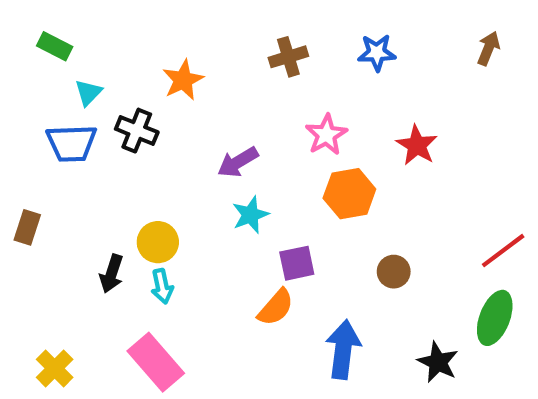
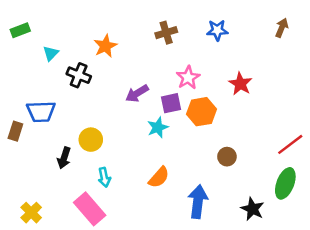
green rectangle: (55, 46) -> (20, 30), moved, turned -48
blue trapezoid: (71, 143) -> (41, 112), moved
cyan star: (250, 215) -> (158, 127), moved
purple square: (297, 263) -> (171, 103), moved
cyan arrow: (162, 286) -> (104, 177), moved

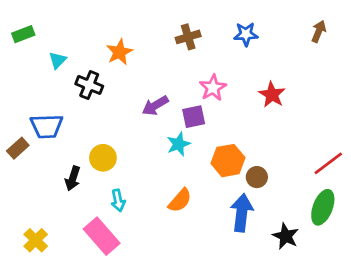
orange hexagon: (201, 112) -> (228, 161), moved
brown rectangle: (15, 131) -> (18, 148), turned 30
blue arrow: (198, 202) -> (242, 213), moved

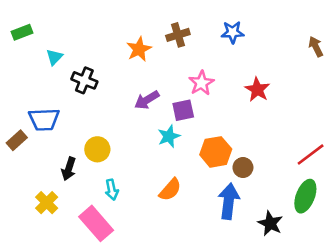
brown arrow: (319, 31) -> (316, 47), moved, turned -48
orange star: (119, 52) -> (139, 49), moved
yellow cross: (36, 240) -> (47, 203), moved

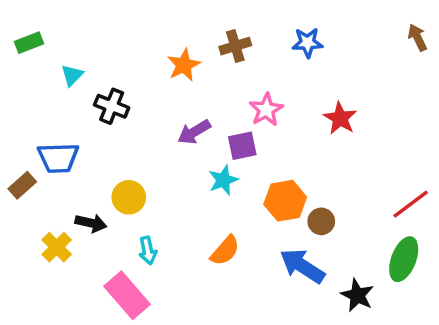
brown arrow: (316, 47) -> (417, 37), moved
black arrow: (69, 169) -> (91, 223), turned -95
blue arrow: (229, 201) -> (302, 266), turned -64
yellow cross: (47, 203) -> (57, 247), moved

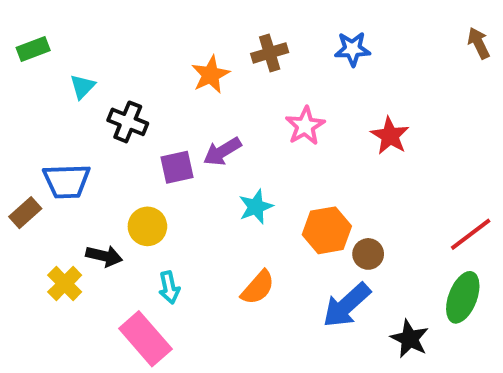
purple square: (242, 146) -> (177, 167), moved
blue arrow: (302, 266) -> (346, 305), turned -75

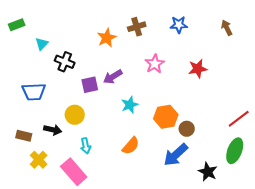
brown arrow: (479, 43) -> (227, 28), moved
red star: (390, 136) -> (198, 69), turned 30
brown rectangle: (25, 213) -> (24, 136), moved, turned 56
yellow cross: (65, 284) -> (39, 160), moved

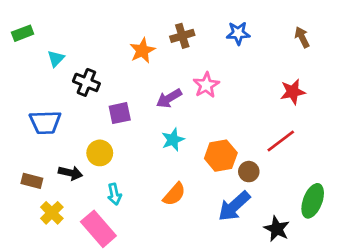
red star: (198, 69) -> (293, 92), moved
purple arrow: (113, 77) -> (169, 98), moved
red line: (239, 119) -> (281, 141), moved

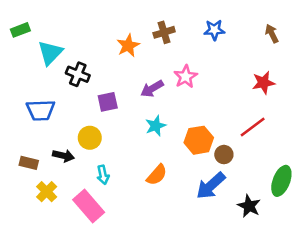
cyan triangle: (56, 58) -> (50, 53), size x1.6

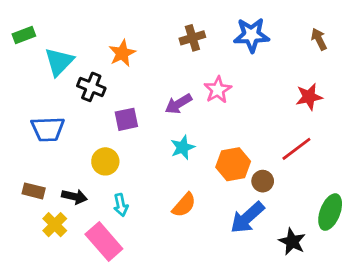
blue star: (214, 30) -> (251, 35), size x1.4
orange star: (128, 46) -> (122, 53), moved
black arrow: (63, 156) -> (74, 197), moved

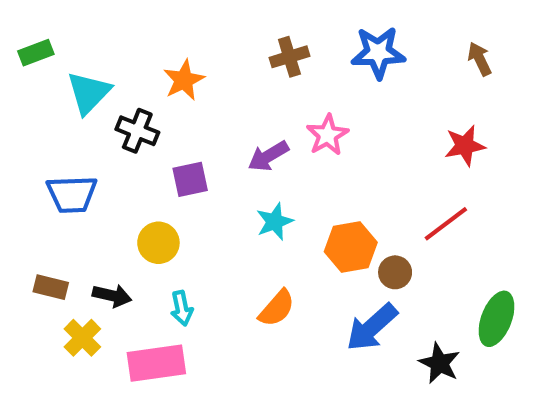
pink rectangle: (104, 242) -> (156, 363), turned -57

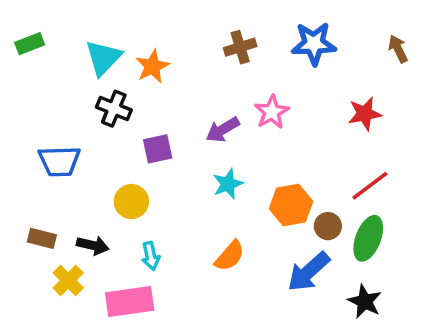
cyan triangle: (89, 93) -> (103, 58), moved
red star: (465, 146) -> (365, 114), moved
green ellipse: (496, 319) -> (368, 238), moved

